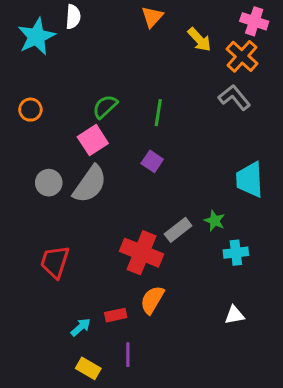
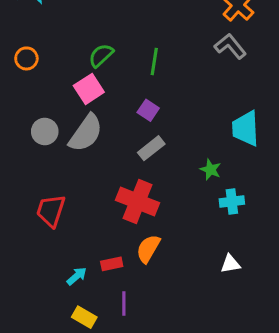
gray rectangle: (178, 230) -> (151, 148), moved

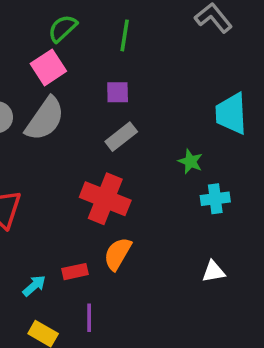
purple square: (148, 110) -> (118, 92), turned -35

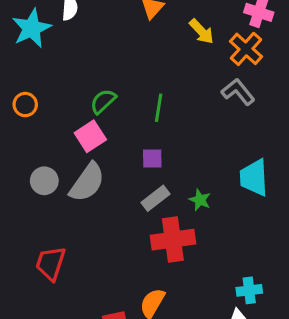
green star: (190, 162) -> (200, 200), moved
red cross: (105, 199) -> (173, 240), moved, turned -30
cyan cross: (215, 199) -> (249, 290), moved

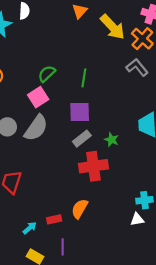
yellow arrow: (202, 31) -> (113, 27), size x1.5
purple square: (152, 159) -> (80, 112), size x1.5

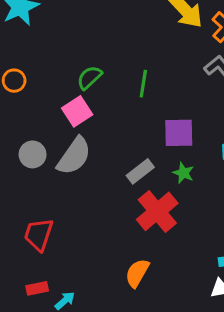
purple square: (80, 112) -> (179, 133), moved
red cross: (93, 166) -> (157, 211), turned -32
red rectangle: (54, 219) -> (37, 288), moved

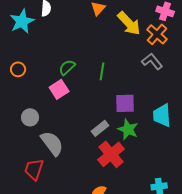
gray semicircle: (74, 156) -> (52, 143), moved, turned -72
green star: (183, 173) -> (128, 129), size x1.5

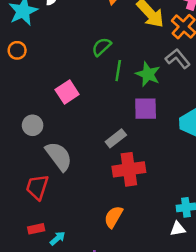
green semicircle: (67, 67) -> (102, 47), moved
orange circle: (18, 69) -> (17, 50), moved
green star: (128, 129) -> (148, 74), moved
red cross: (111, 154) -> (129, 169), turned 32

